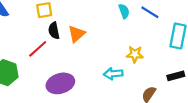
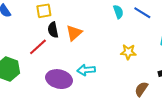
cyan arrow: (113, 74) -> (86, 70), moved
purple ellipse: (60, 83) -> (59, 79), turned 30

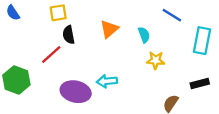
cyan semicircle: (118, 12) -> (144, 35), moved
orange triangle: (74, 33) -> (109, 29), moved

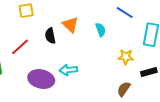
orange triangle: (109, 29) -> (70, 25), turned -36
black semicircle: (69, 35) -> (50, 36), moved
yellow star: (156, 60) -> (126, 57), moved

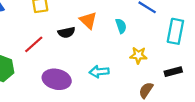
black semicircle: (50, 36) -> (66, 32), turned -91
yellow star: (126, 57) -> (138, 55), moved
cyan arrow: (68, 70) -> (99, 72), moved

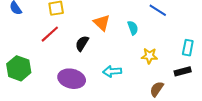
cyan rectangle: (175, 31) -> (188, 48), moved, size x0.7
black semicircle: (66, 32) -> (82, 43), moved, turned 133
red line: (34, 44) -> (50, 34), moved

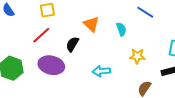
purple ellipse: (72, 79) -> (51, 65), moved

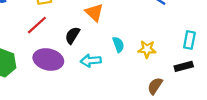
cyan semicircle: (121, 29) -> (118, 45), moved
cyan arrow: (101, 71) -> (91, 61), moved

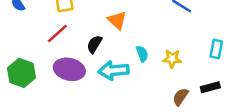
cyan arrow: (91, 61) -> (114, 71), size x1.4
black rectangle: (184, 66) -> (210, 87), moved

